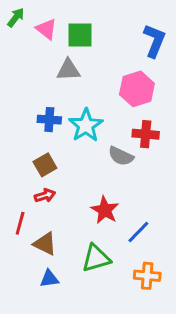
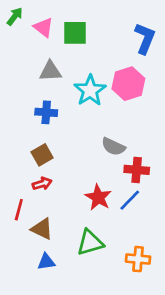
gray triangle: (68, 70) -> (50, 71), moved
cyan star: (86, 125) -> (90, 90), moved
red cross: (146, 134) -> (137, 170), moved
blue line: (138, 232) -> (130, 200), moved

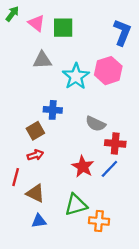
blue cross: (46, 112) -> (53, 110), moved
orange cross: (138, 259) -> (99, 221), moved

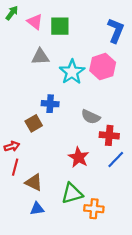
red arrow: (35, 155) -> (12, 146), moved
blue line: (109, 169) -> (116, 159), moved

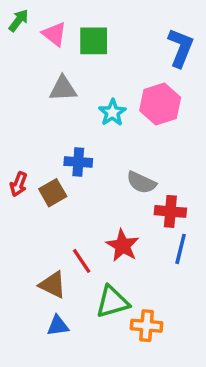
cyan star: (72, 72) -> (112, 113), size x0.7
red arrow: (12, 146) -> (19, 184), moved, turned 128
blue line: (116, 159) -> (181, 249), turned -30
red line: (15, 167) -> (82, 261), moved, turned -49

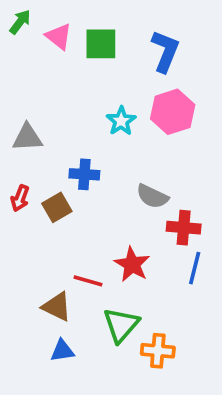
blue L-shape: (181, 48) -> (165, 51), moved
gray triangle: (63, 89) -> (27, 138), moved
red line: (82, 261) -> (88, 281), turned -40
green triangle: (112, 302) -> (121, 325), turned -33

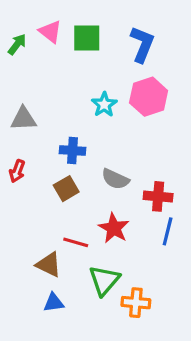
green arrow: (20, 22) -> (17, 44), moved
gray semicircle: (152, 196) -> (115, 179), moved
brown square: (57, 207) -> (66, 189), moved

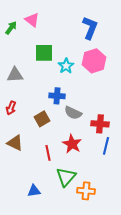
green square: (87, 38) -> (44, 53), moved
blue cross: (73, 151) -> (57, 96), moved
red line: (76, 242) -> (48, 153), turned 63
brown triangle: (49, 265) -> (15, 143), moved

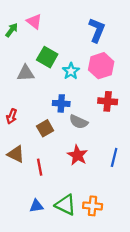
green square: (44, 53) -> (47, 57), turned 30
gray triangle: (15, 75) -> (26, 73), moved
red cross: (100, 124) -> (108, 101), moved
red line: (48, 153) -> (40, 167), moved
green triangle: (66, 177) -> (66, 205), moved, turned -45

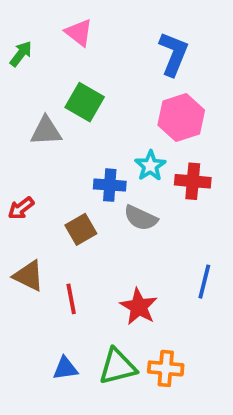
pink triangle: (34, 21) -> (79, 33), moved
cyan star: (71, 71) -> (150, 166), moved
red arrow: (12, 116) -> (21, 208), turned 32
red star: (77, 155) -> (139, 307), moved
green triangle: (66, 205) -> (117, 367), turned -40

